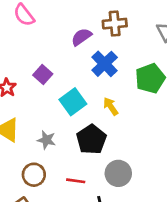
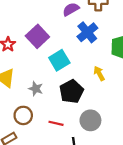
purple square: (43, 74) -> (37, 36), size x1.5
yellow arrow: (111, 106) -> (99, 73), moved

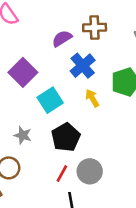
yellow arrow: (99, 73) -> (92, 98), moved
red line: (56, 123) -> (62, 174), moved, turned -72

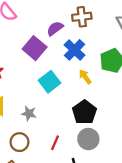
purple square: (23, 72) -> (35, 48), moved
black pentagon: (66, 137) -> (84, 112), moved
red line: (62, 174) -> (55, 143), moved

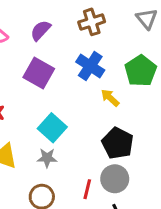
purple semicircle: (55, 28) -> (41, 30), moved
cyan square: (49, 82) -> (52, 128), moved
gray circle: (88, 139) -> (115, 179), moved

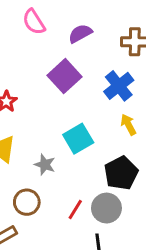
cyan square: (52, 128) -> (78, 139), moved

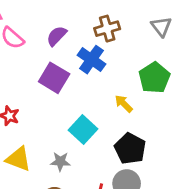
blue cross: (119, 86) -> (92, 60), moved

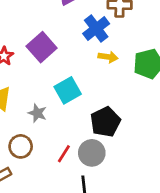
purple square: (54, 78) -> (42, 47), moved
yellow arrow: (124, 104) -> (108, 57), moved, turned 126

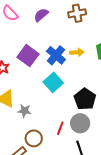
blue cross: (96, 29) -> (56, 55), moved
gray star: (37, 113) -> (24, 111), moved
brown circle: (21, 146) -> (34, 138), moved

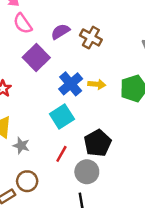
brown cross: (77, 13) -> (91, 37), moved, turned 30
purple square: (28, 56) -> (36, 57), moved
red line: (60, 128) -> (61, 154), moved

